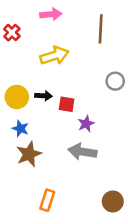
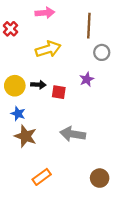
gray circle: (115, 81) -> (102, 52), moved
purple star: (86, 124) -> (87, 79), moved
brown star: (29, 154) -> (26, 136), turned -30
orange rectangle: (47, 200) -> (42, 177), turned 36

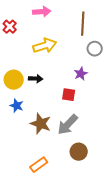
red square: (59, 92) -> (69, 95), moved
gray arrow: (73, 134) -> (68, 125), turned -55
brown star: (26, 136) -> (41, 124), moved
brown circle: (100, 178) -> (79, 152), moved

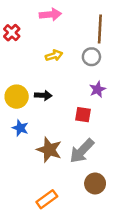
yellow arrow: (45, 46) -> (54, 56), size x0.6
gray circle: (95, 49) -> (91, 57), moved

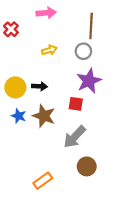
purple star: (97, 89) -> (89, 81), size x1.6
brown star: (49, 150) -> (44, 116), moved

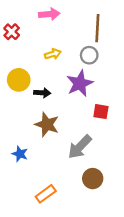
purple star: (89, 81) -> (80, 83), moved
yellow circle: (15, 87) -> (19, 80), moved
red square: (76, 104) -> (101, 112), moved
blue star: (19, 116) -> (20, 154), moved

